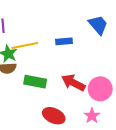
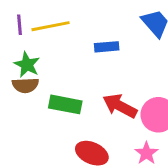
yellow line: (25, 45) -> (51, 26), moved

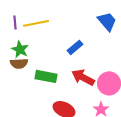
blue rectangle: (107, 47) -> (75, 47), moved, turned -35

